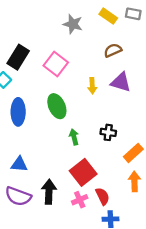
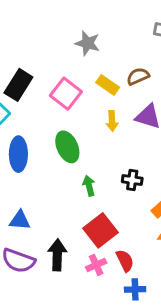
yellow rectangle: (108, 16) -> (108, 85), moved

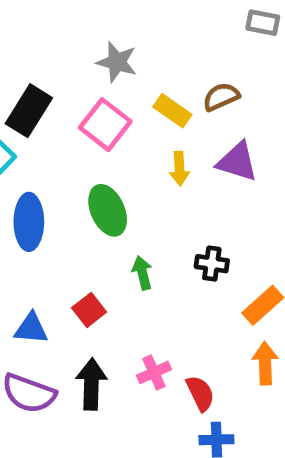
gray star: (88, 43) -> (117, 62), moved
red square: (100, 230) -> (89, 310), moved, size x0.6
pink cross: (96, 265) -> (154, 372), moved

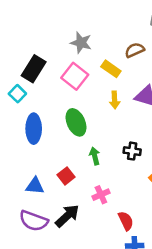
brown semicircle: (221, 97) -> (135, 50), moved
pink cross: (154, 372) -> (101, 195), moved
black arrow: (91, 384) -> (67, 216), turned 45

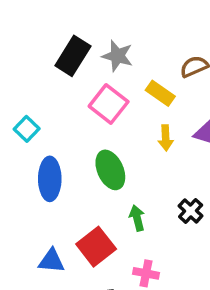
black rectangle: (34, 69) -> (73, 56), moved
black cross: (132, 151) -> (191, 211), turned 35
red square: (66, 176) -> (96, 247), size x1.5
pink cross: (101, 195) -> (146, 273), turned 35

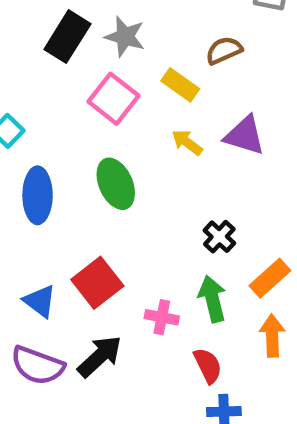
yellow arrow: (166, 138) -> (187, 142), turned 130
green arrow: (137, 218) -> (212, 299), moved, size x1.4
blue triangle: (52, 261) -> (40, 301), turned 32

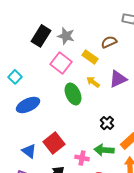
purple triangle: (245, 135) -> (118, 79), turned -42
green ellipse: (116, 184) -> (73, 94), moved
blue ellipse: (38, 195) -> (28, 105), turned 65
green arrow: (212, 299) -> (104, 150), turned -72

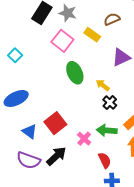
yellow arrow: (93, 82) -> (103, 85), moved
blue ellipse: (28, 105) -> (16, 98), moved
pink cross: (82, 158) -> (84, 139), turned 32

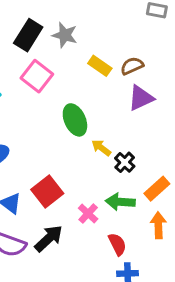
brown semicircle: (112, 19) -> (132, 66), moved
pink square: (62, 41) -> (37, 76), moved
yellow arrow: (103, 85) -> (101, 148), moved

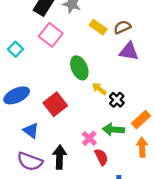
purple triangle: (141, 98) -> (129, 51), turned 35
red square: (47, 192) -> (55, 104), moved
black arrow: (49, 238) -> (60, 157), turned -45
red semicircle: (117, 244) -> (101, 157), moved

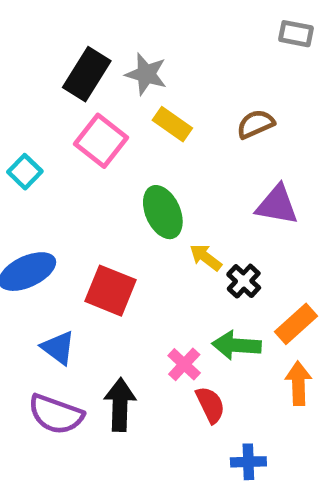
yellow rectangle: (98, 27) -> (172, 124), moved
purple triangle: (129, 51) -> (277, 205), moved
red square: (55, 104) -> (110, 291), turned -30

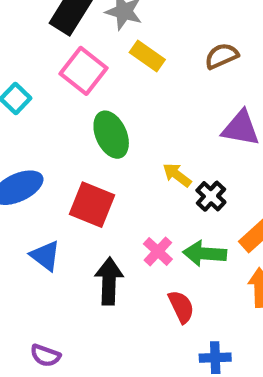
green ellipse: (163, 212) -> (111, 135), moved
pink cross: (184, 364) -> (158, 251), moved
black arrow: (120, 405) -> (109, 281), moved
purple semicircle: (56, 414) -> (45, 356), moved, size x0.6

